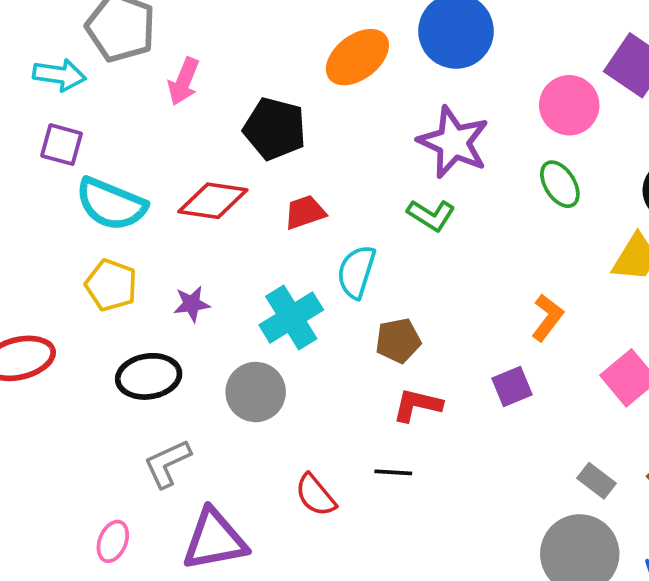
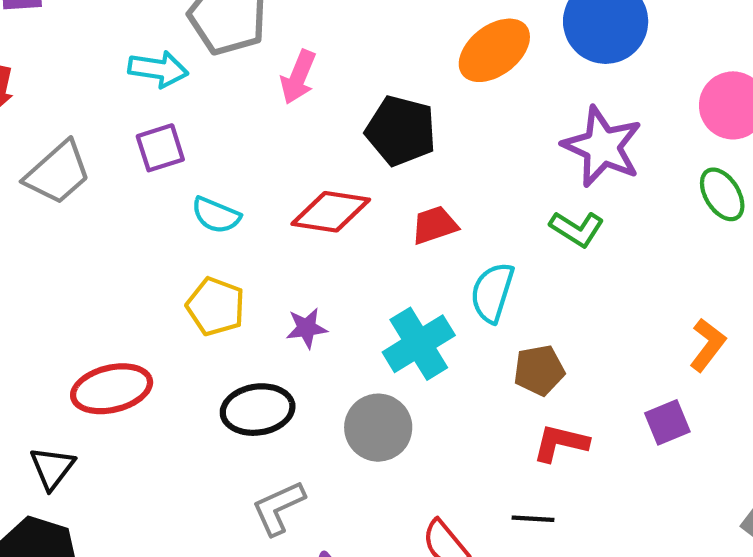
purple square: (62, 145) -> (160, 148), turned -33
cyan semicircle: (111, 204) -> (216, 215), size x0.6

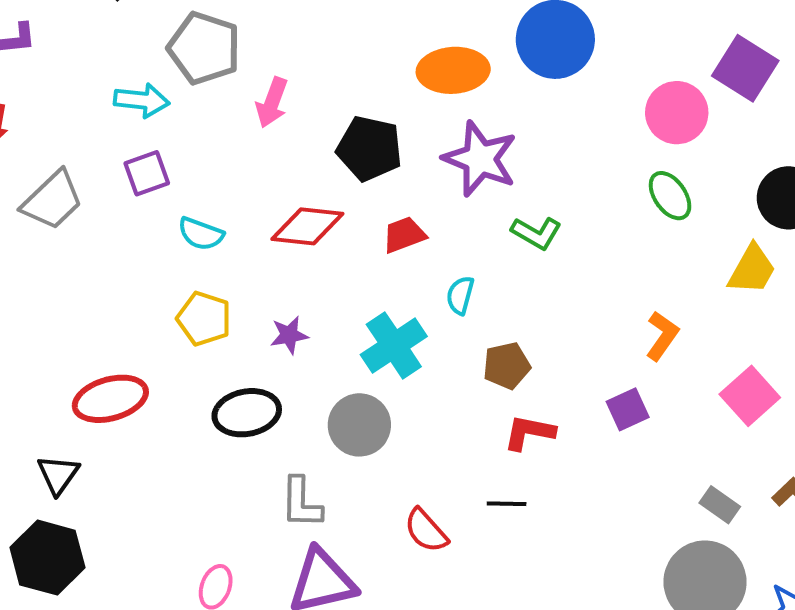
orange ellipse: (494, 50) -> (453, 70), turned 36
purple star: (602, 147) -> (480, 159), moved
cyan semicircle: (492, 292) -> (460, 295), size x0.7
gray L-shape: (278, 508) -> (301, 503), moved, turned -62

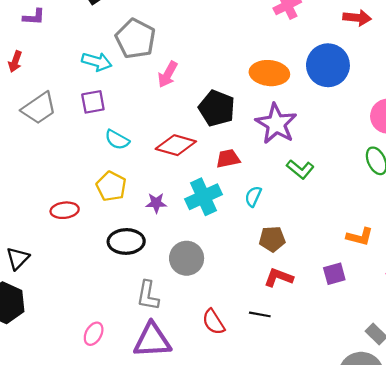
orange L-shape: (662, 336) -> (360, 237), turned 60
cyan cross: (394, 346) -> (203, 197), moved
red ellipse: (110, 399) -> (65, 210), moved, size x0.7

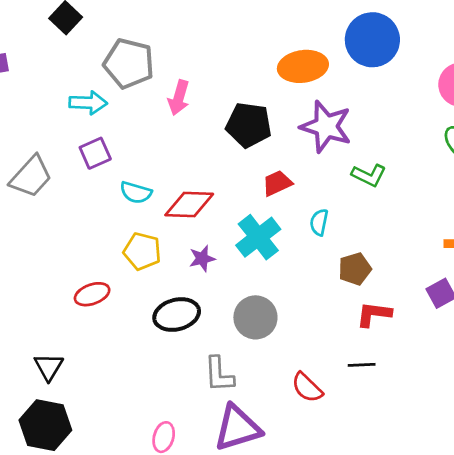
red diamond: (176, 145) -> (189, 204), moved

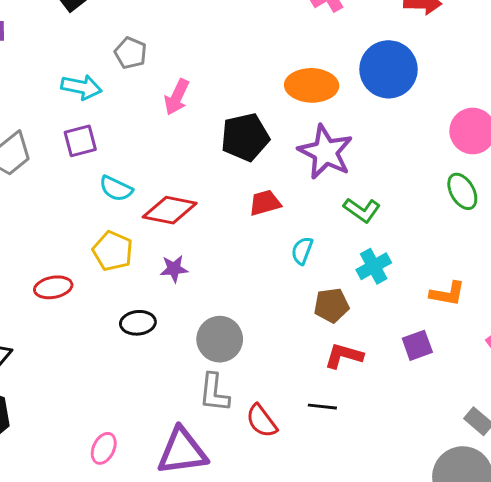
gray pentagon: (129, 63) -> (131, 53), size x0.6
black pentagon: (249, 125) -> (245, 137), turned -30
cyan cross: (258, 237) -> (374, 266), moved, size x0.7
black ellipse: (177, 315) -> (138, 323), size x0.7
gray L-shape: (219, 374) -> (214, 393), moved

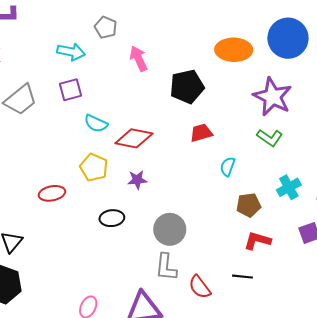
pink arrow: (177, 97) -> (139, 59), turned 130
purple star: (325, 152) -> (273, 97), moved
cyan cross: (374, 266) -> (289, 187), moved

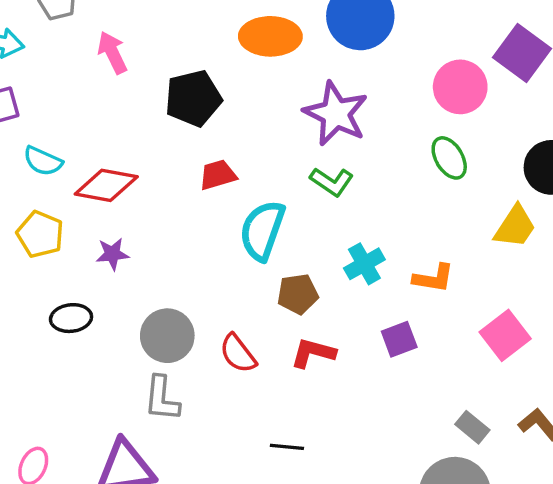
cyan semicircle: (228, 167) -> (262, 230), size x1.8
black line: (243, 277) -> (287, 447), moved
red semicircle: (200, 287) -> (238, 354), moved

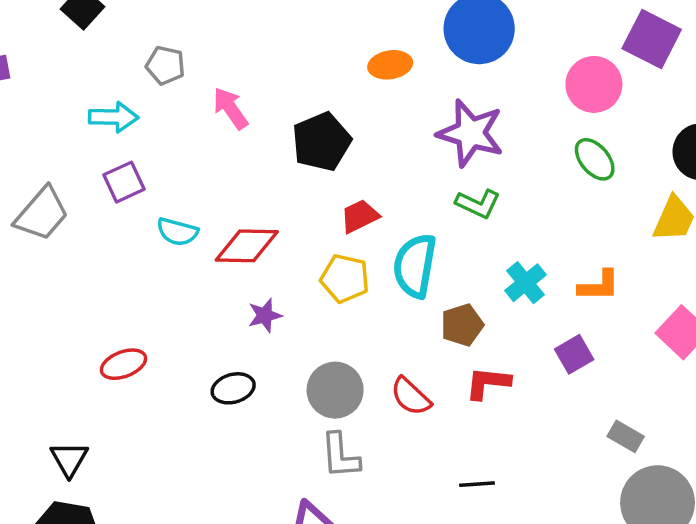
orange ellipse: (270, 36) -> (390, 65), size x0.7
yellow pentagon: (40, 234) -> (345, 278), moved
gray rectangle: (472, 427) -> (626, 436), moved

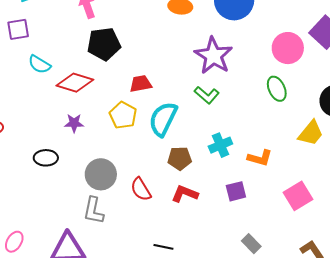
black pentagon: (321, 142) -> (104, 44), moved

